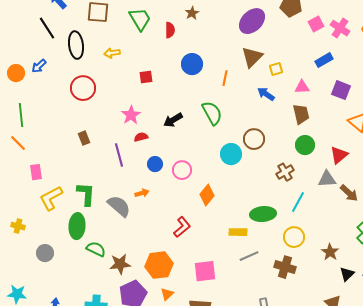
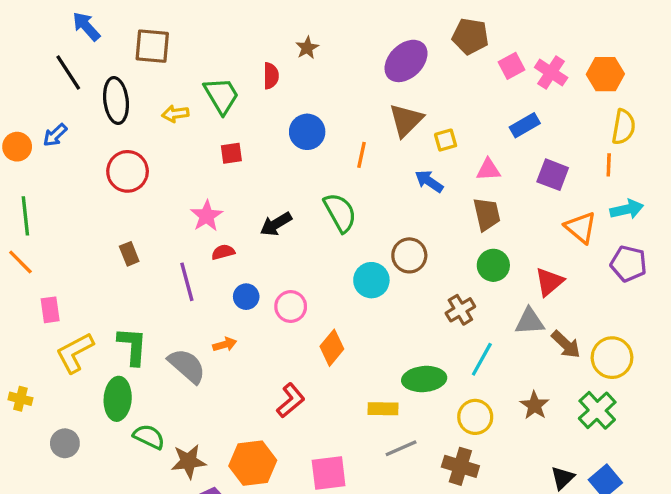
green trapezoid: (140, 19) -> (221, 96), moved
brown star: (330, 252) -> (535, 405), moved

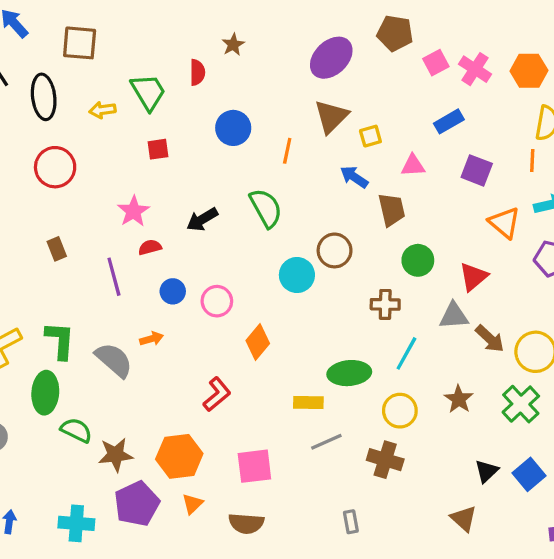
brown trapezoid: (487, 214) -> (392, 210), moved
brown cross: (460, 310) -> (385, 304), turned 32

